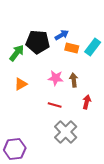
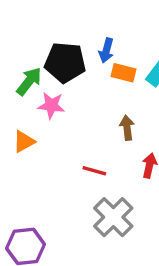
blue arrow: (62, 35) -> (106, 50), turned 136
pink star: (56, 78) -> (51, 105), moved
orange triangle: (21, 84) -> (24, 142), moved

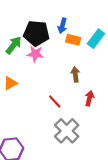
pink star: (51, 105) -> (35, 54), moved
red line: (94, 171) -> (55, 102), turned 32

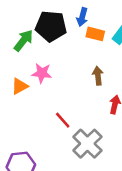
pink star: (35, 54) -> (42, 73), moved
red line: (55, 102) -> (63, 120), moved

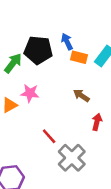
blue arrow: (82, 17) -> (67, 42), turned 140
brown arrow: (98, 76) -> (81, 96), turned -49

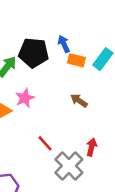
pink star: (30, 93) -> (25, 98), turned -30
red arrow: (97, 122) -> (92, 147), moved

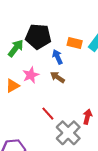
blue arrow: (64, 44) -> (57, 57), moved
brown arrow: (79, 101) -> (57, 77), moved

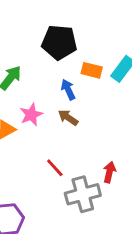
black pentagon: (38, 36) -> (59, 42), moved
gray cross: (68, 133) -> (83, 194), turned 30

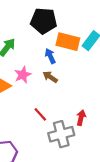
orange rectangle: (92, 70) -> (68, 42), size x1.5

